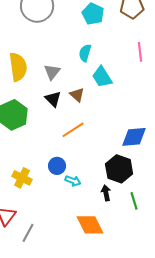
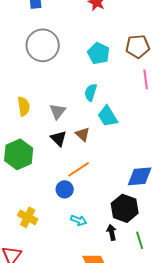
pink line: (140, 52) -> (146, 79), moved
yellow semicircle: (18, 67) -> (24, 106), size x0.7
blue circle: (57, 166) -> (65, 189), moved

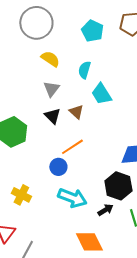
yellow semicircle: (24, 106) -> (50, 59), moved, turned -48
cyan arrow: (79, 220) -> (72, 198), size x1.8
black arrow: (112, 232) -> (105, 210), turned 70

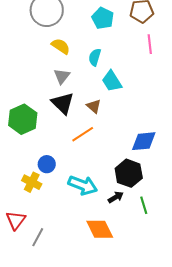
brown triangle: (76, 112) -> (94, 106), moved
black triangle: (52, 116) -> (63, 103), size x1.4
blue circle: (58, 167) -> (47, 164), moved

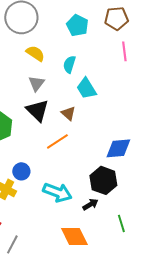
green line: (144, 205) -> (121, 223), moved

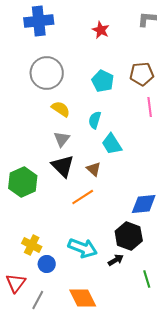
blue circle: (21, 171) -> (47, 264), moved
orange diamond: (74, 236) -> (83, 298), moved

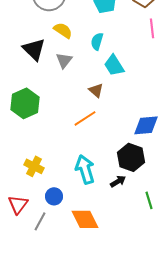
black triangle: (63, 166) -> (34, 49), moved
cyan arrow: (83, 248) -> (85, 169), turned -128
blue circle: (47, 264) -> (54, 196), moved

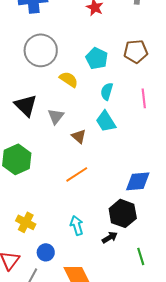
pink line: (152, 28) -> (144, 98), moved
yellow semicircle: (63, 30) -> (69, 79), moved
cyan semicircle: (97, 41) -> (107, 91), moved
brown triangle: (96, 90) -> (79, 136), moved
cyan arrow: (85, 169) -> (77, 225), size x0.7

